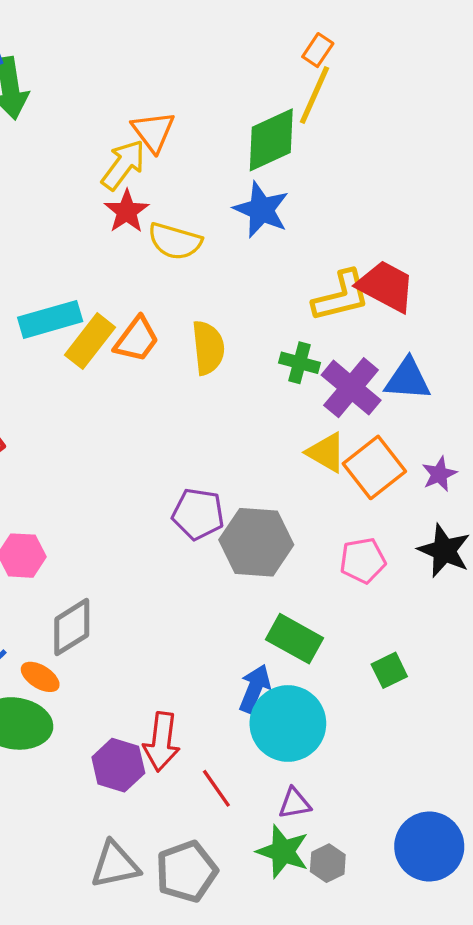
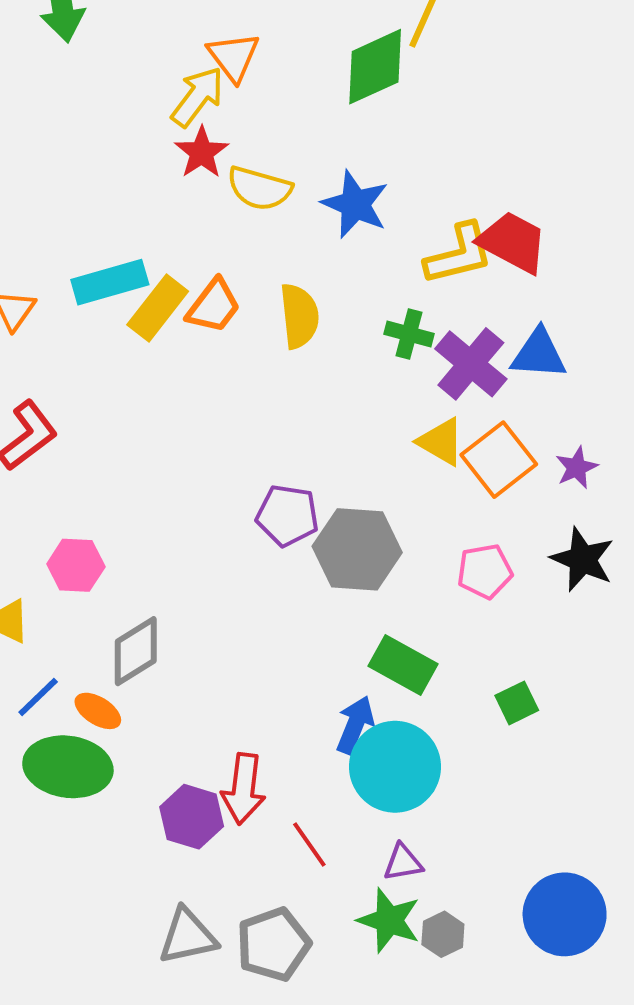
blue star: (261, 210) -> (355, 204), moved

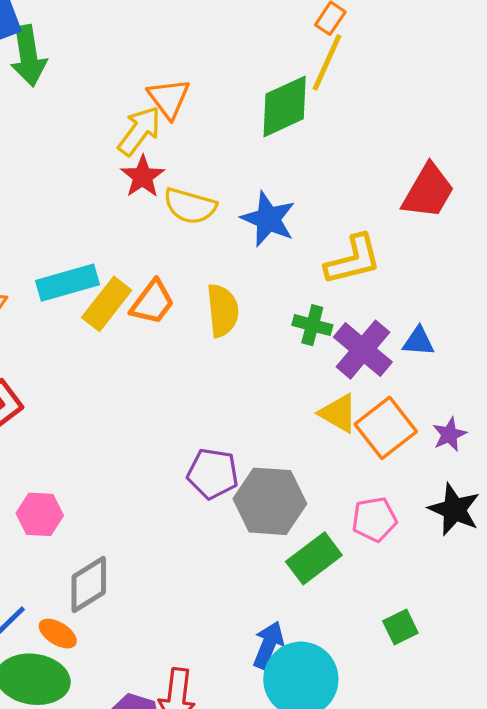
red trapezoid: (513, 242) -> (428, 191), moved, turned 92
blue triangle: (539, 354) -> (418, 341), size x0.7
green rectangle: (403, 665) -> (314, 558), moved, turned -66

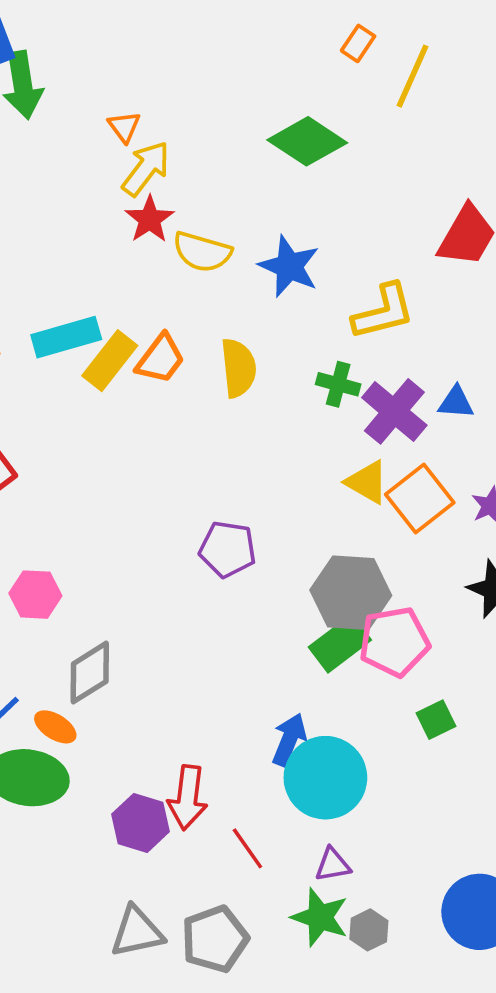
yellow line: (327, 62) -> (412, 76), moved
orange triangle: (169, 98) -> (124, 127), moved, size x0.7
green diamond: (285, 106) -> (307, 141), turned 58
gray hexagon: (270, 501) -> (351, 593), moved
pink pentagon: (374, 519) -> (394, 642), moved, size x1.4

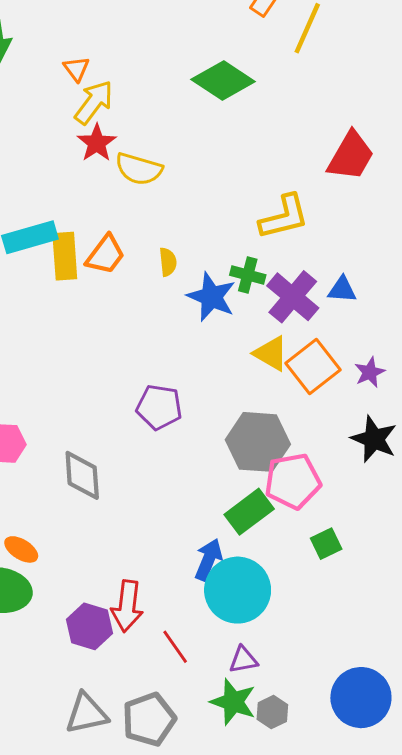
blue star: (289, 266) -> (211, 297), moved
yellow rectangle: (110, 361) -> (65, 256), turned -42
yellow semicircle: (238, 368) -> (168, 262), size x0.6
green rectangle: (340, 643) -> (249, 512), moved
gray diamond: (90, 673) -> (82, 475), moved, turned -62

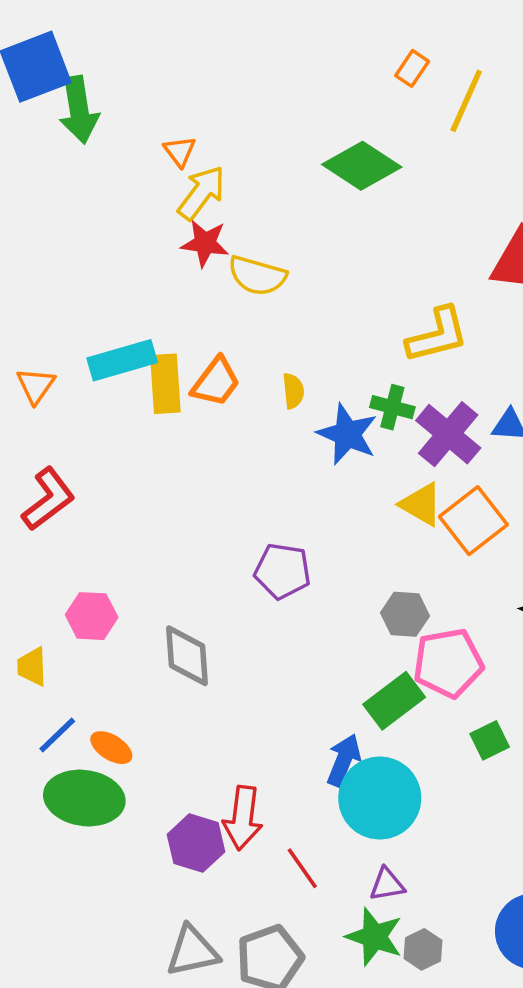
red star: (97, 143) -> (205, 243), turned -30
gray hexagon: (258, 442) -> (405, 614), size x0.6

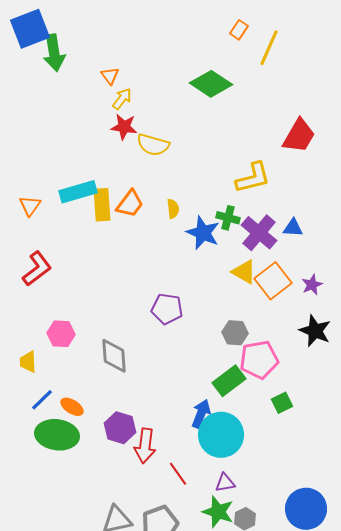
yellow arrow: (201, 193) -> (122, 99), size x0.7
purple hexagon: (196, 843) -> (120, 428), moved

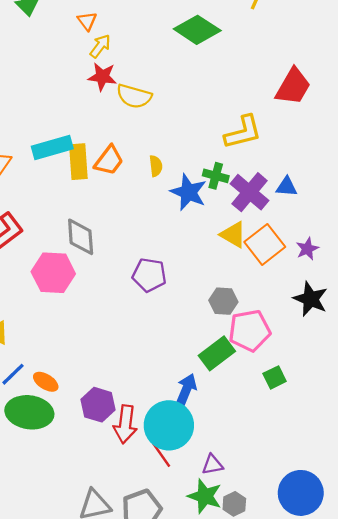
pink hexagon: (61, 334) -> (53, 273), moved, size x1.4
gray diamond: (114, 356) -> (81, 237), moved
cyan circle: (221, 435) -> (169, 425), moved

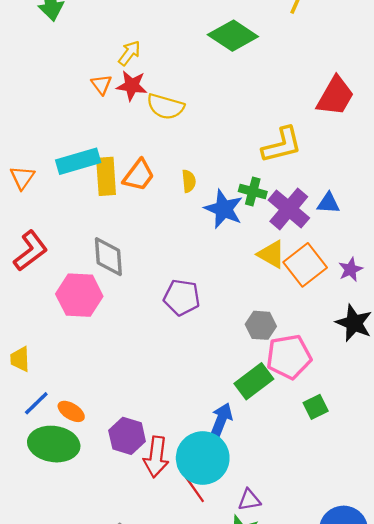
orange triangle: (87, 21) -> (101, 84), moved

